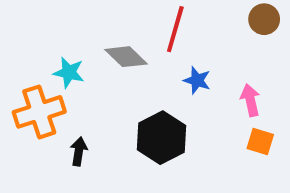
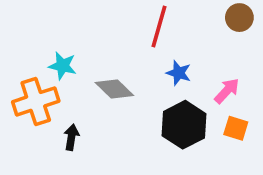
gray diamond: (126, 57) -> (114, 89), moved
pink arrow: (250, 100) -> (227, 91), turned 56
black hexagon: (162, 138) -> (184, 125), moved

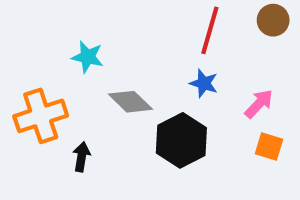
red line: (159, 26) -> (210, 30), moved
cyan star: (63, 66) -> (88, 57), moved
black hexagon: (184, 125) -> (181, 140), moved

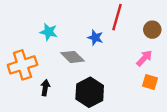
brown circle: (273, 20) -> (152, 30), moved
blue star: (204, 83) -> (95, 38), moved
black hexagon: (181, 140) -> (90, 92), moved

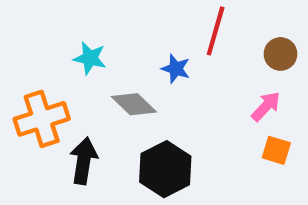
black arrow: (45, 88) -> (84, 161), size x1.5

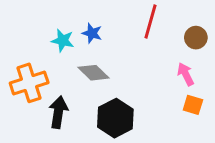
blue star: (176, 69) -> (92, 33), moved
pink arrow: (266, 106) -> (186, 74), turned -70

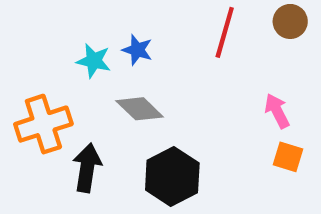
brown circle: (196, 38) -> (290, 21), moved

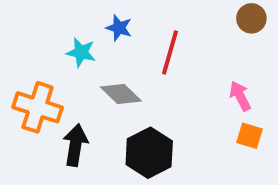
red line: (225, 32) -> (170, 52), moved
blue star: (137, 50) -> (119, 28), moved
orange cross: (43, 124) -> (38, 107), turned 36

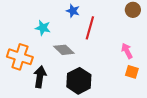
blue star: (119, 28) -> (73, 11), moved

